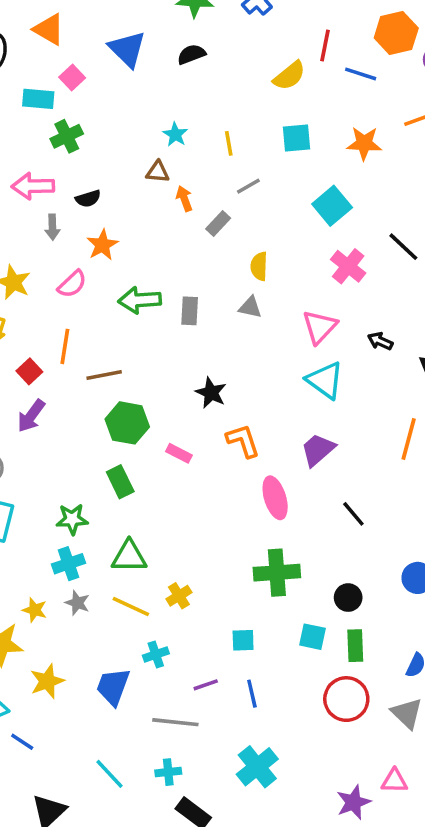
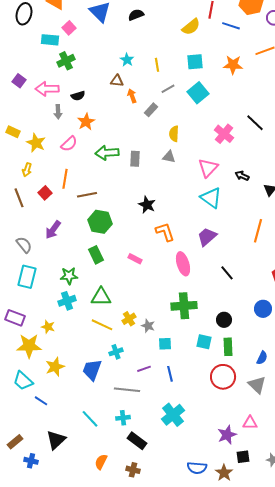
cyan square: (332, 206) -> (198, 93), moved
purple arrow: (31, 416) -> (53, 230), moved
pink rectangle: (179, 453) -> (135, 259), moved
gray star: (77, 603) -> (148, 326), moved

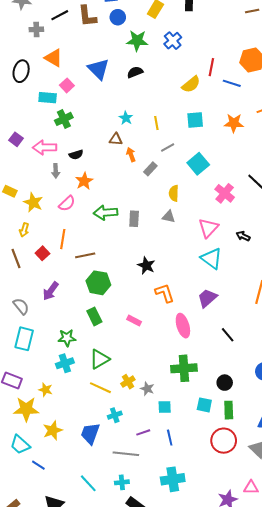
cyan square: (198, 93) -> (198, 164), moved
green triangle: (101, 297) -> (99, 359), turned -30
cyan cross: (173, 415) -> (173, 479), turned 30

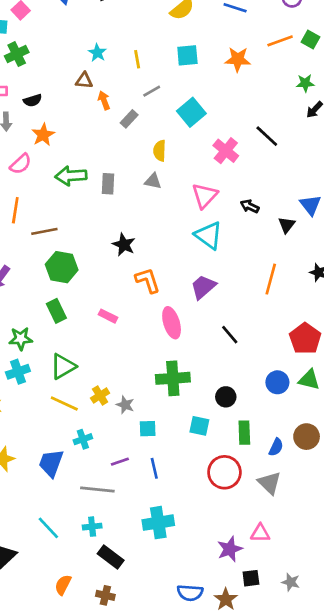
green rectangle: (229, 410) -> (244, 433), moved

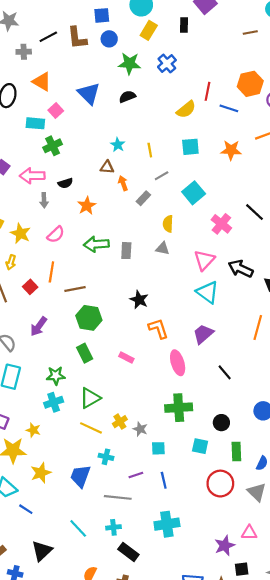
orange star: (43, 135) -> (87, 206), moved
black arrow: (250, 206) -> (241, 269), size x1.6
cyan cross: (83, 439) -> (106, 457), turned 32

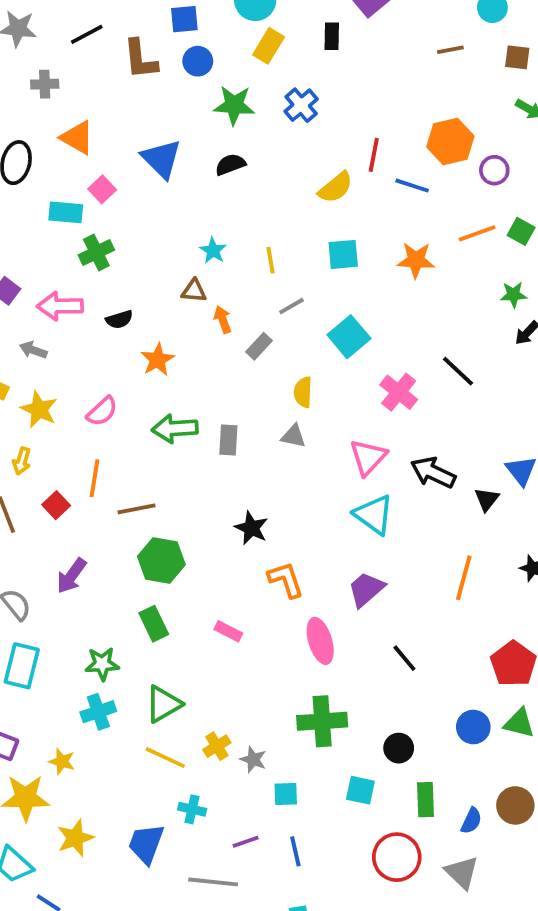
black line: (48, 37) -> (87, 34), moved
gray arrow: (44, 200) -> (33, 350), moved, turned 112

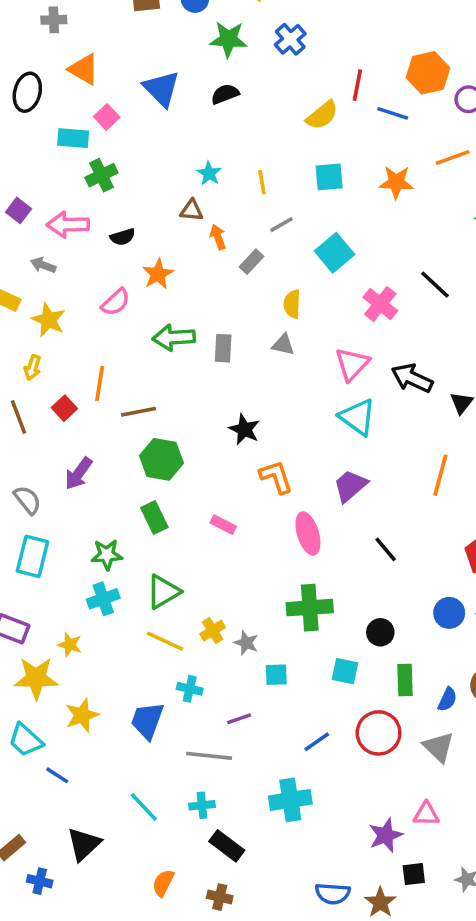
pink semicircle: (102, 411) -> (116, 302), moved
blue line: (295, 851) -> (317, 742), moved, turned 68

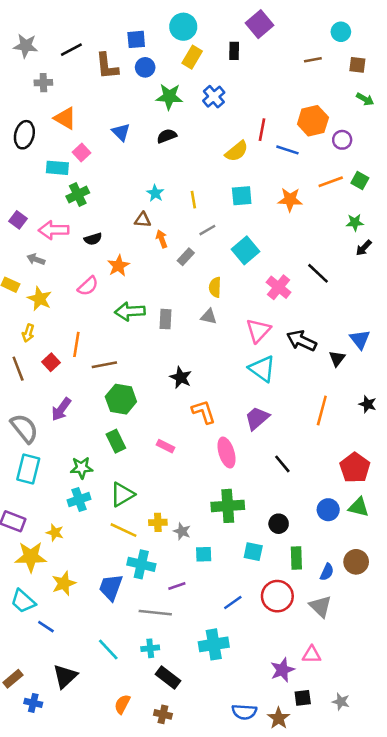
blue triangle: (161, 89) -> (121, 132), size x0.7
gray semicircle: (27, 500) -> (24, 428), size x1.4
yellow cross: (213, 631) -> (158, 522), turned 30
cyan cross: (190, 689) -> (141, 564), size x1.5

